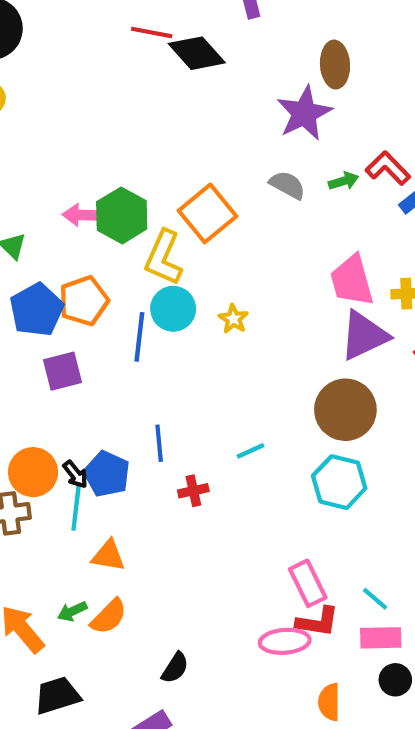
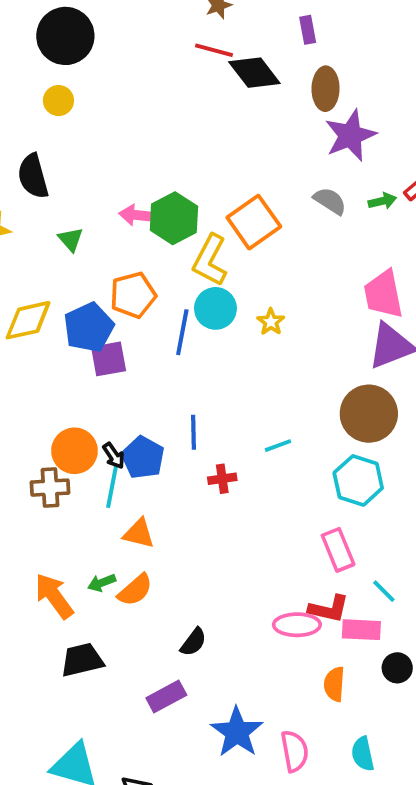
brown ellipse: (335, 65) -> (326, 89), moved
blue pentagon: (37, 310) -> (89, 327), moved
pink rectangle: (308, 583) -> (338, 550), moved
pink rectangle: (381, 638) -> (361, 630), moved

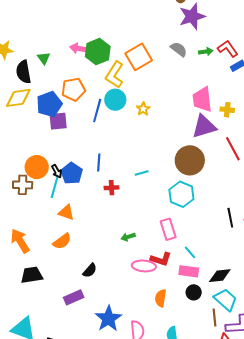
black semicircle: (33, 176) -> (24, 72), moved
green arrow: (102, 583) -> (128, 237), moved
pink rectangle: (361, 630) -> (189, 271), moved

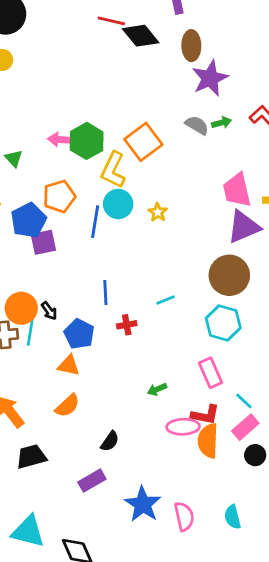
green arrow: (206, 52) -> (222, 123), moved
blue pentagon: (72, 173) -> (79, 334), moved
cyan line: (55, 187) -> (31, 331), moved
pink rectangle: (189, 271) -> (245, 427), turned -42
orange semicircle: (161, 298) -> (208, 441), moved, size x1.4

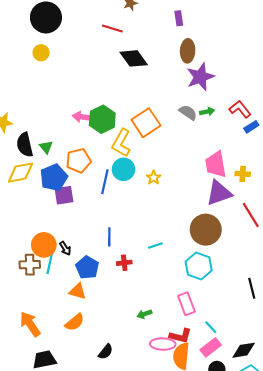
red line: (111, 21) -> (112, 28), moved
black diamond: (141, 36) -> (134, 58), moved
green triangle: (14, 158) -> (46, 147), moved

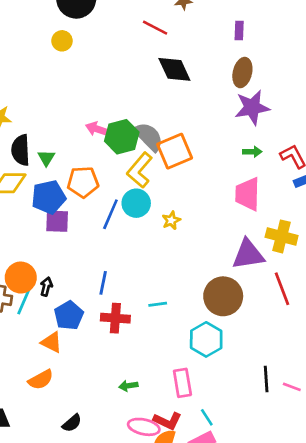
gray semicircle: (188, 112) -> (149, 137), moved, size x1.4
pink trapezoid: (216, 164) -> (247, 194), moved
yellow cross: (243, 174) -> (282, 236), size x1.6
black arrow: (65, 248) -> (46, 287), turned -144
red cross: (124, 263) -> (115, 318), size x1.5

